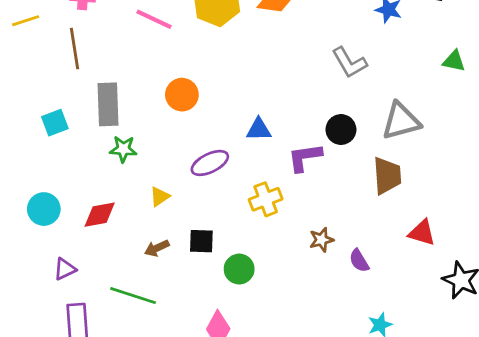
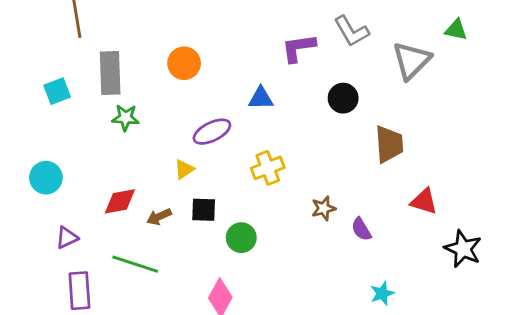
gray triangle: (401, 121) -> (411, 60), moved, turned -30
purple L-shape: (305, 157) -> (298, 48), moved
yellow triangle: (160, 196) -> (184, 169), moved
red diamond: (100, 215) -> (120, 201), moved

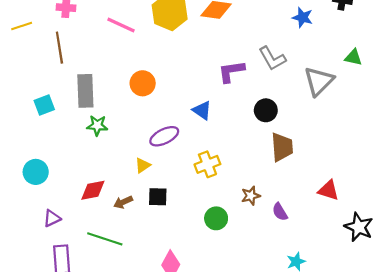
blue triangle: (261, 98) -> (202, 110), turned 36
brown trapezoid: (389, 144) -> (282, 147), moved
green circle: (241, 238) -> (216, 218), moved

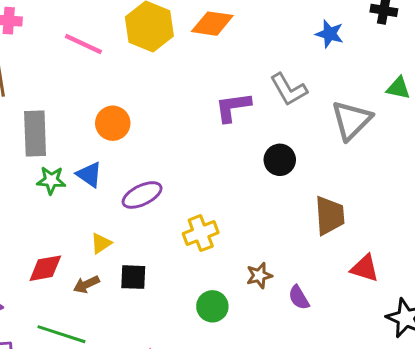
blue triangle: (202, 110) -> (89, 174), moved
brown trapezoid: (282, 147) -> (330, 215), moved
yellow triangle: (143, 165) -> (101, 243), moved

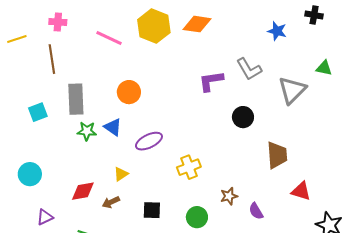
black square: (133, 277) -> (152, 210), moved

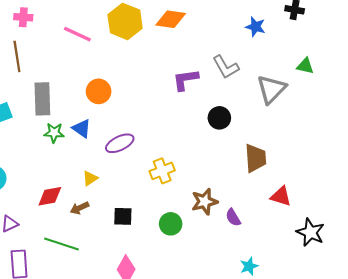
brown star: (229, 196) -> (205, 202), size x1.4

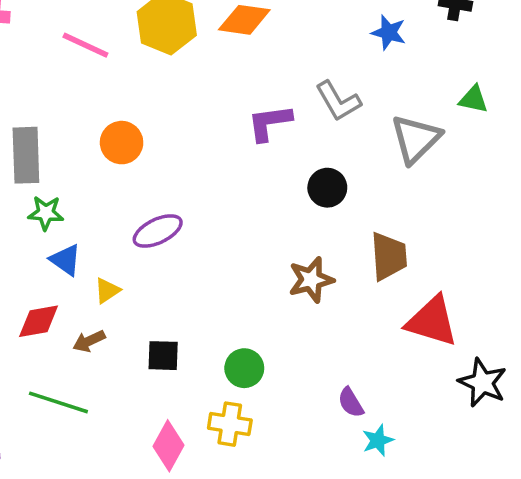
blue triangle: (82, 128) -> (66, 260), moved
yellow cross: (162, 171) -> (230, 424), moved, turned 30
red triangle: (281, 196) -> (432, 321), size x1.5
brown star: (205, 202) -> (311, 280), moved
purple semicircle: (233, 217) -> (351, 402), moved

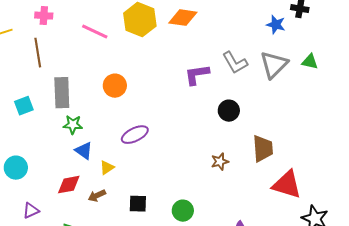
blue star: (389, 32) -> (276, 25), moved
gray triangle: (416, 139) -> (274, 65), moved
brown star: (311, 280) -> (220, 162), size x0.7

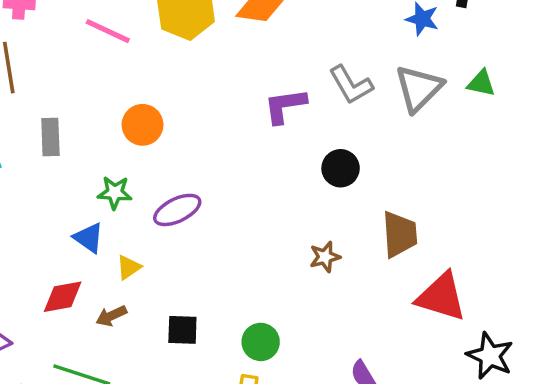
gray rectangle: (62, 93) -> (50, 137), size x0.7
green star: (73, 125) -> (115, 193), moved

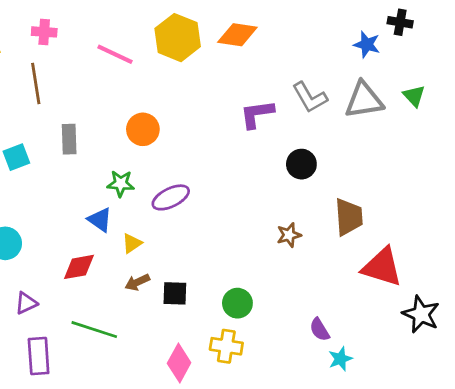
green triangle: (481, 83) -> (414, 96), turned 35
gray triangle: (419, 88) -> (364, 100), turned 36
brown arrow: (111, 316) -> (137, 282), moved

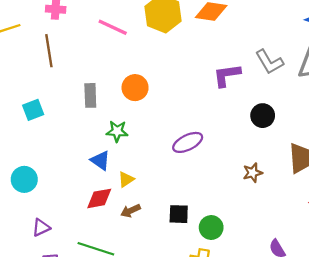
gray rectangle: (69, 139) -> (90, 95), moved
purple ellipse: (171, 197) -> (188, 142), moved
red diamond: (79, 267) -> (99, 198), moved
black square: (175, 293) -> (179, 214), moved

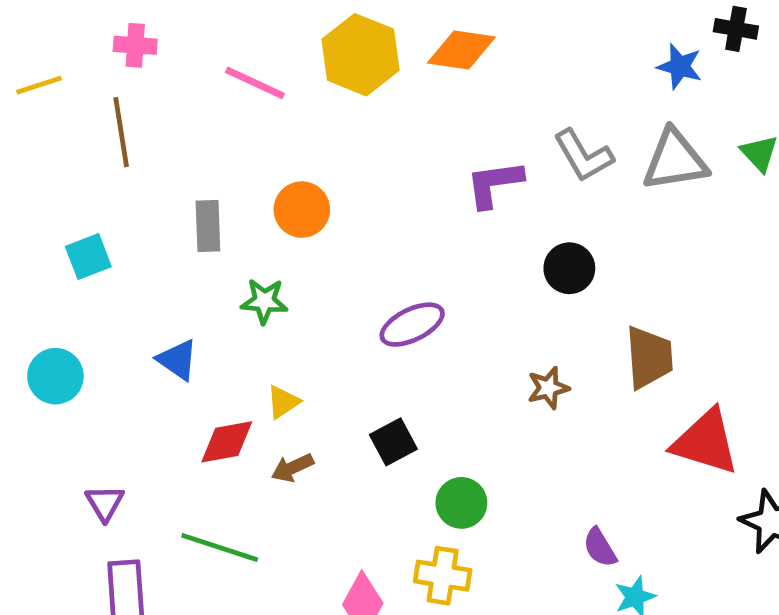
blue triangle: (100, 160) -> (177, 360), moved
cyan circle: (24, 179) -> (55, 376), moved
black square: (179, 214) -> (393, 442), moved, turned -30
purple triangle: (41, 228) -> (105, 503), turned -36

